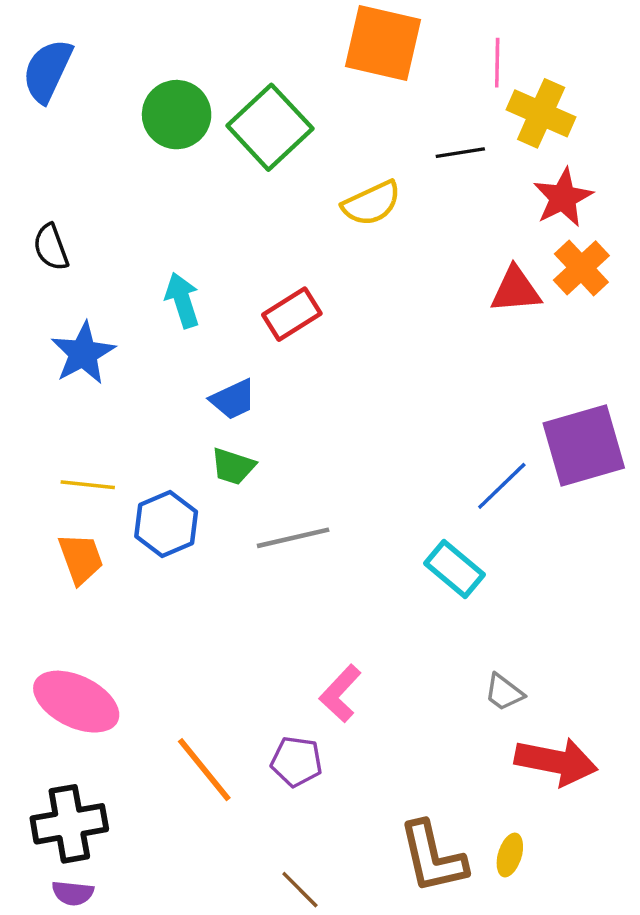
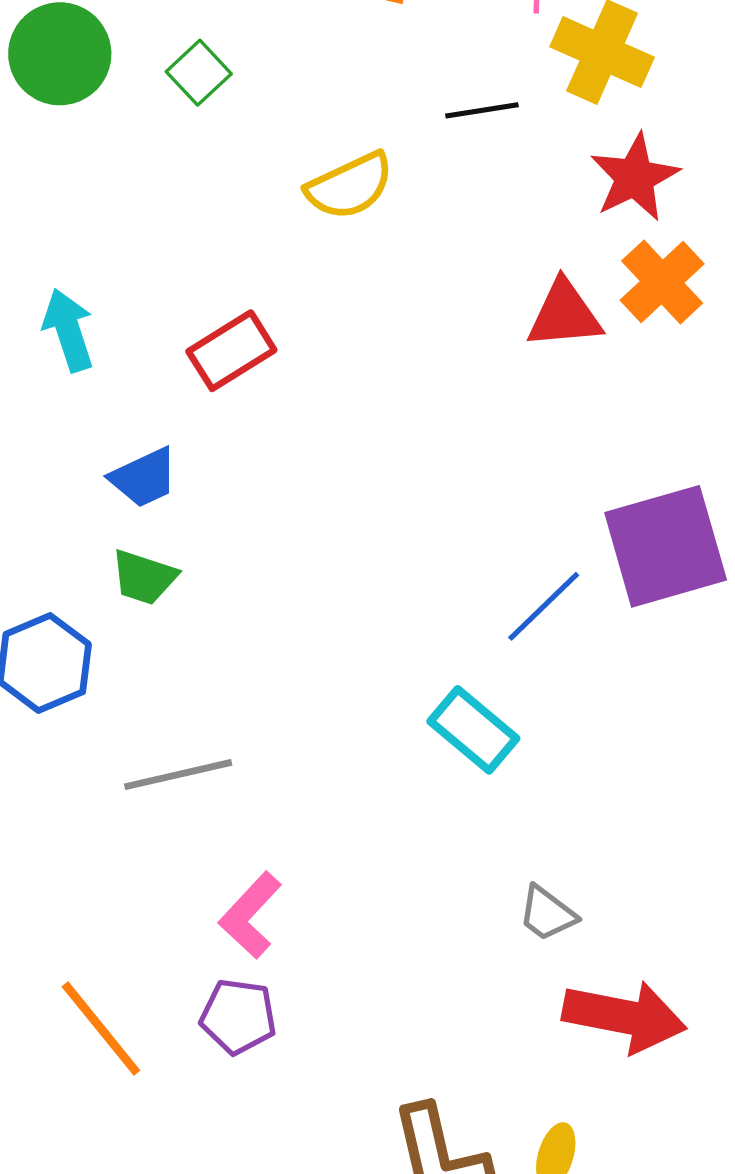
green square: (270, 127) -> (199, 73), size x0.5
gray line: (293, 538) -> (178, 775), moved
pink L-shape: (340, 693) -> (250, 915), moved

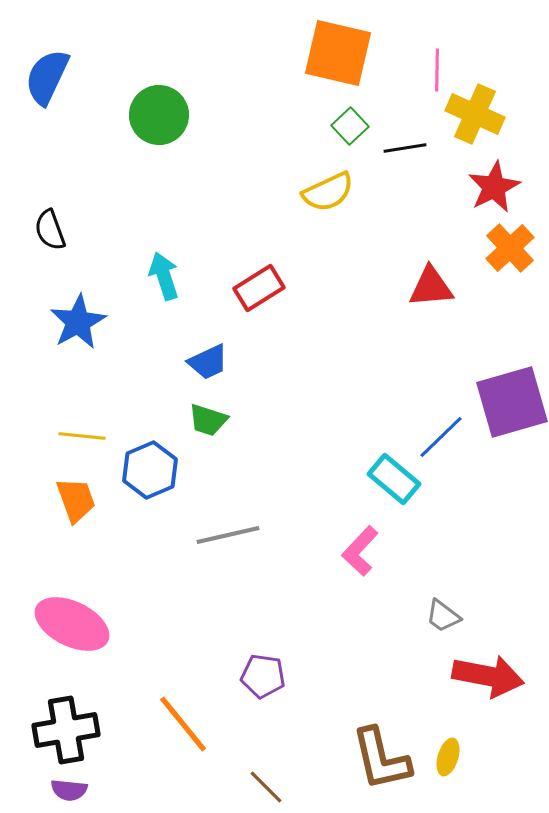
green square: (199, 73) -> (350, 126), moved
red triangle: (564, 315) -> (431, 287), moved
cyan rectangle: (473, 730) -> (394, 479), moved
pink L-shape: (250, 915) -> (360, 551), moved
orange line: (101, 1029) -> (183, 724), moved

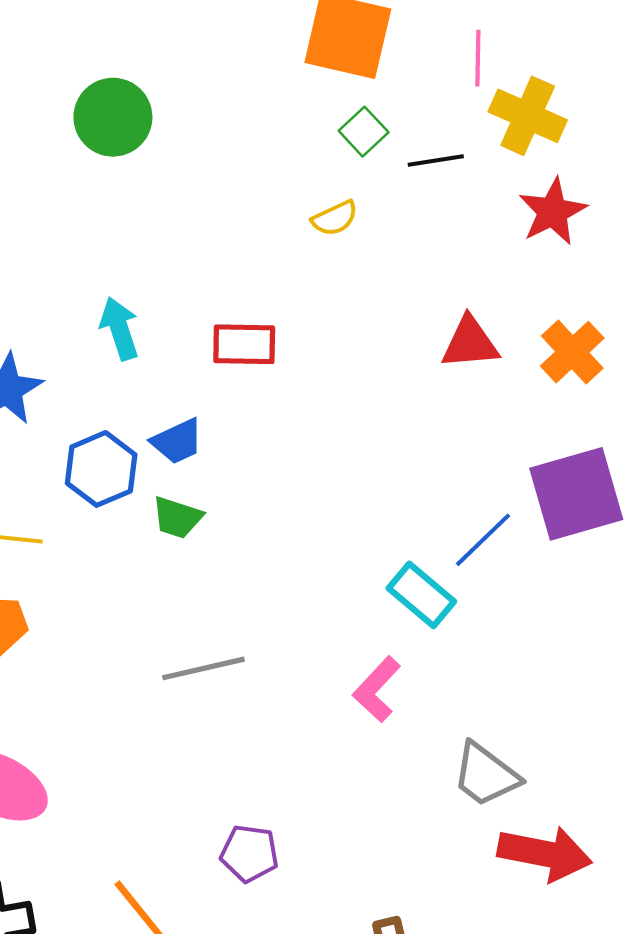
yellow semicircle: (328, 192) -> (335, 218), size x0.7
orange cross: (510, 248) -> (572, 352), moved
red rectangle: (259, 288) -> (244, 344), turned 33
blue hexagon: (150, 470) -> (101, 469), moved
gray trapezoid: (443, 616) -> (486, 775), size x1.5

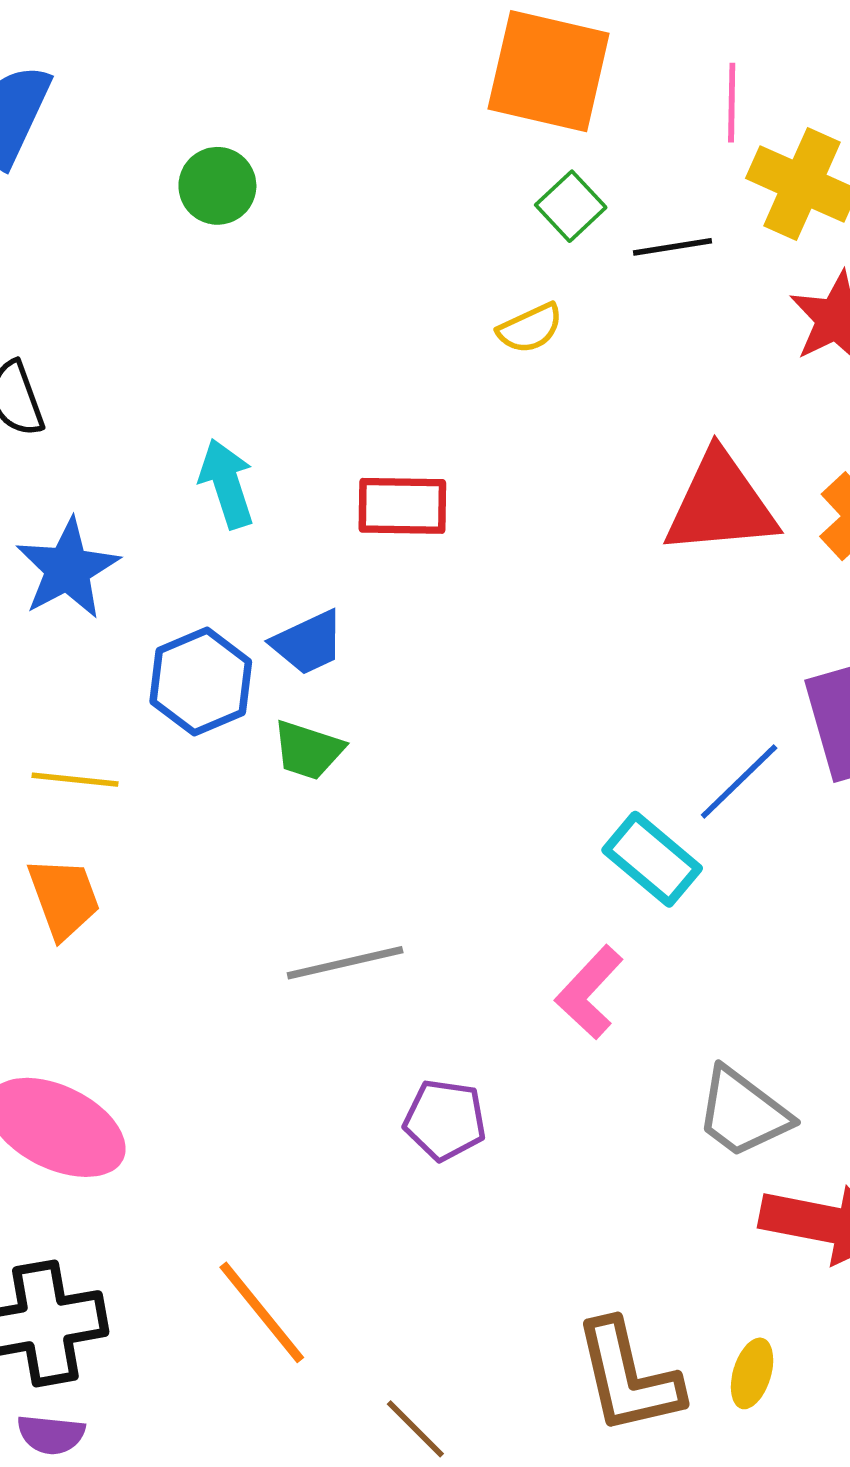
green circle: (113, 117) -> (217, 186), size x0.7
red triangle: (470, 343) -> (721, 504), size x1.4
purple pentagon: (249, 853) -> (445, 1120), moved

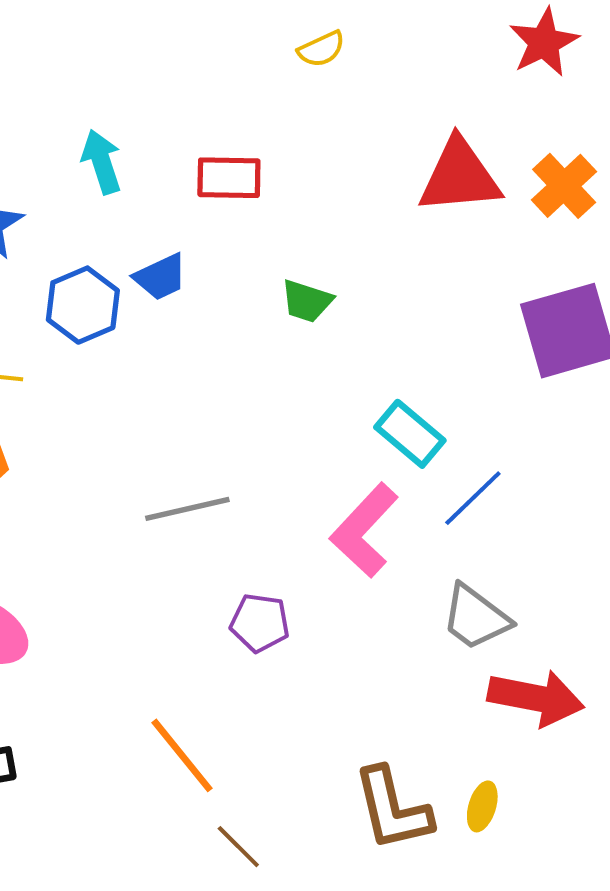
green trapezoid: (308, 750) -> (307, 301), moved
blue line: (739, 781) -> (473, 498), moved
pink L-shape: (589, 992) -> (364, 530), size x1.4
orange line: (262, 1312) -> (182, 755), moved

